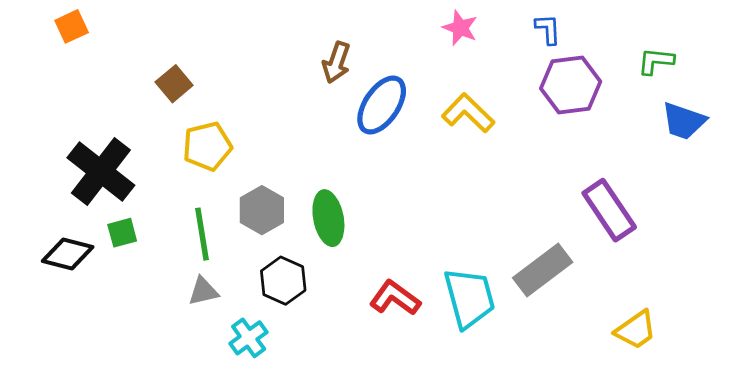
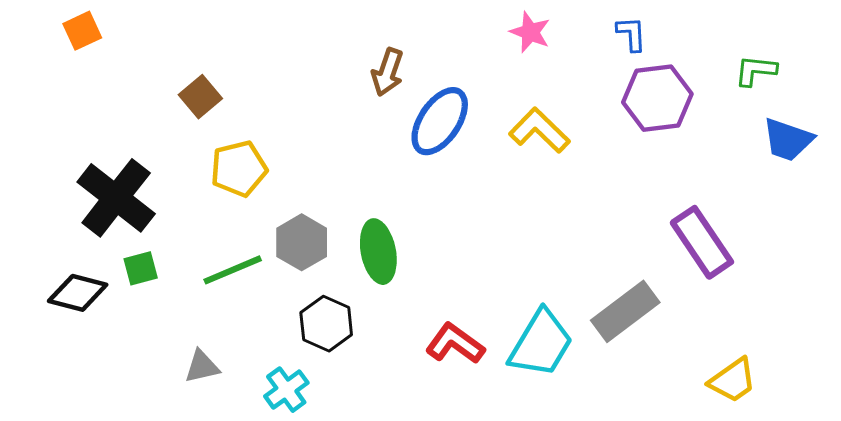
green line: (202, 234) -> (233, 270), turned 76
gray triangle: (203, 291) -> (202, 367), moved
cyan trapezoid: (469, 298) -> (541, 344), turned 46

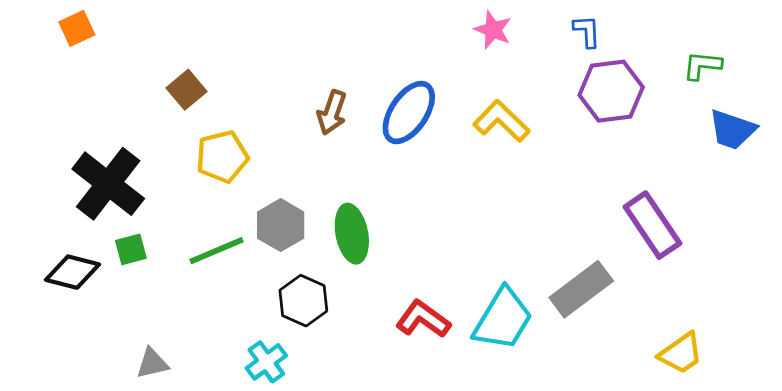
brown arrow: (388, 72) -> (332, 112), moved
gray triangle: (202, 367) -> (152, 363), moved

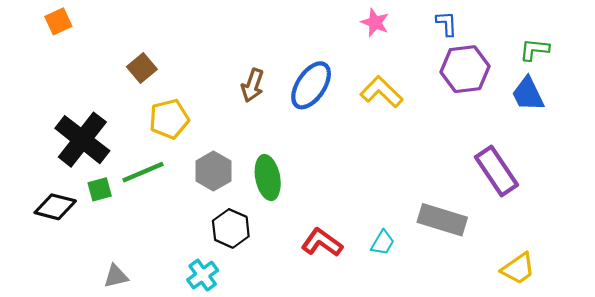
blue trapezoid: (732, 130) -> (528, 94), moved, turned 45
green line: (216, 251) -> (143, 172), moved
gray rectangle: (581, 289) -> (442, 220), turned 54
cyan trapezoid: (503, 319) -> (383, 243), size x0.5

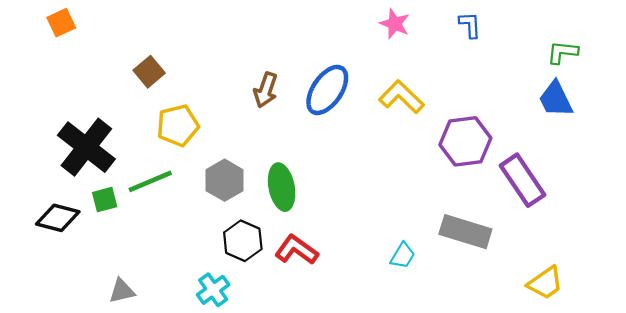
purple hexagon: (465, 69) -> (465, 141), moved
red L-shape: (322, 243) -> (296, 250), moved

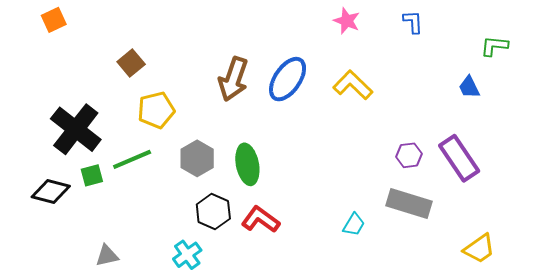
brown arrow: (266, 90) -> (233, 79), size x1.4
blue trapezoid: (556, 99) -> (469, 87), moved, size x0.7
purple hexagon: (465, 141) -> (409, 155), moved, size x0.6

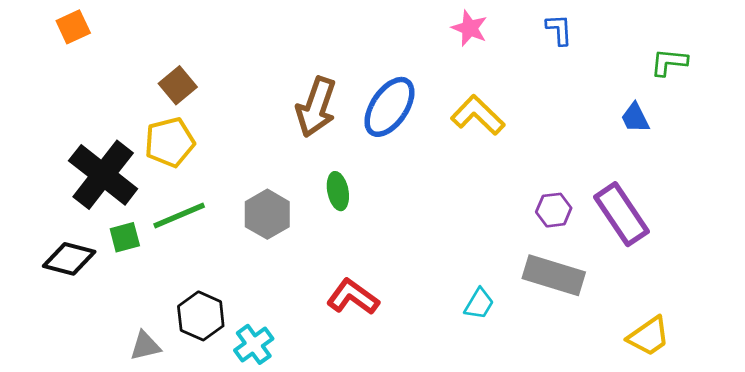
yellow pentagon: (156, 110) -> (170, 142), moved
green ellipse: (247, 164) -> (338, 191), moved, size x0.7
black hexagon: (213, 212) -> (201, 316), moved

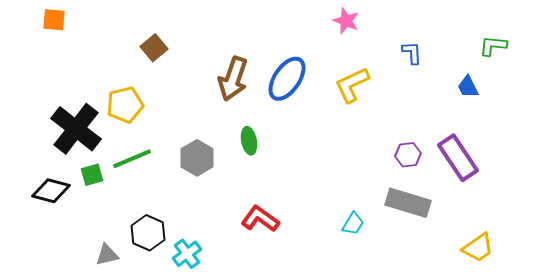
orange square: (73, 27) -> (54, 20), turned 30
blue L-shape: (559, 30) -> (412, 53), moved
brown square: (178, 85) -> (154, 48), moved
yellow L-shape: (478, 115) -> (352, 85), turned -69

